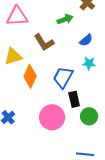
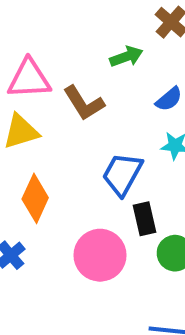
pink triangle: (17, 16) -> (29, 79), moved
orange diamond: (30, 76) -> (35, 198), moved

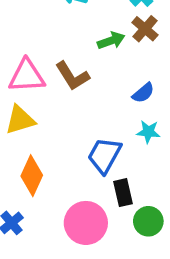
green arrow: (126, 57) -> (111, 41), moved
brown L-shape: (84, 103) -> (72, 76), moved

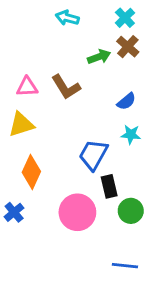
pink triangle: (27, 76) -> (27, 87), size x0.7

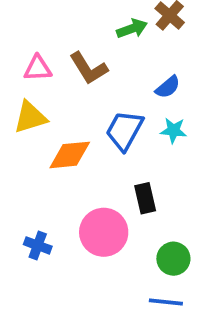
blue trapezoid: (93, 155) -> (124, 130), moved
orange diamond: (31, 172) -> (70, 155), moved, turned 60
green circle: (131, 211) -> (173, 259), moved
blue cross: (14, 212) -> (38, 245), moved, turned -30

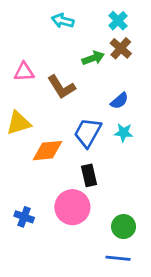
pink triangle: (38, 68) -> (24, 72), moved
black rectangle: (145, 198) -> (89, 175), moved

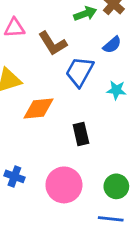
blue semicircle: (119, 101) -> (112, 45), moved
blue trapezoid: (88, 133) -> (80, 72), moved
pink circle: (72, 207) -> (64, 185), moved

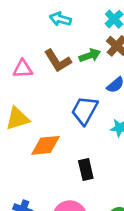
brown L-shape: (53, 43) -> (58, 61), moved

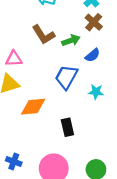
green arrow: (90, 55) -> (71, 40), moved
pink triangle: (23, 69) -> (14, 59), moved

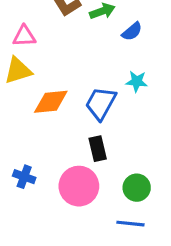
blue trapezoid: (66, 77) -> (101, 103), moved
black rectangle: (67, 127) -> (98, 149), moved

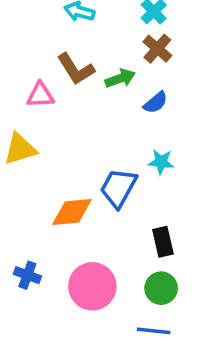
pink triangle: (24, 36) -> (40, 95), moved
orange diamond: (51, 102) -> (72, 212), moved
black rectangle: (98, 149) -> (163, 242), moved

